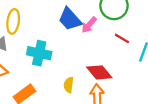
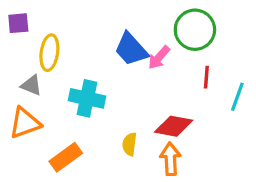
red line: (122, 38) -> (206, 77), turned 63
red diamond: (99, 72) -> (174, 126), turned -40

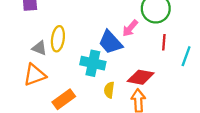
blue trapezoid: (131, 49) -> (110, 42), moved
yellow ellipse: (49, 53) -> (58, 39), moved
cyan cross: (87, 98) -> (93, 63), moved

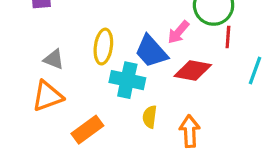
yellow ellipse: (58, 39) -> (103, 47), moved
red line: (164, 42) -> (228, 37), moved
red diamond: (141, 77) -> (193, 71), moved

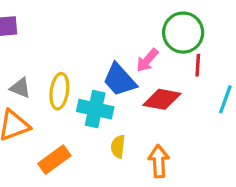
yellow ellipse: (103, 47) -> (59, 91), moved

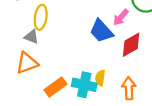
yellow ellipse: (59, 91) -> (41, 17), moved
red diamond: (162, 99) -> (131, 45), turned -40
cyan cross: (95, 109) -> (84, 85), moved

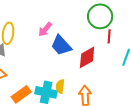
pink arrow: (121, 17) -> (45, 29), moved

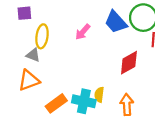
blue trapezoid: (61, 45) -> (116, 22), moved

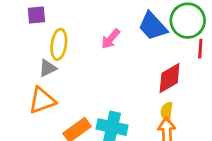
gray triangle: (33, 55) -> (48, 68), turned -48
yellow semicircle: (99, 95) -> (167, 112), moved

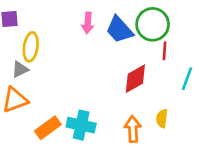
pink arrow: (111, 39) -> (88, 23), moved, turned -36
yellow semicircle: (167, 112) -> (162, 118), moved

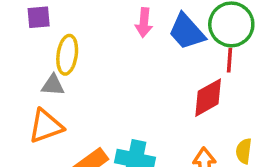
red line: (165, 51) -> (230, 60), moved
gray triangle: (20, 69) -> (53, 85), turned 30

